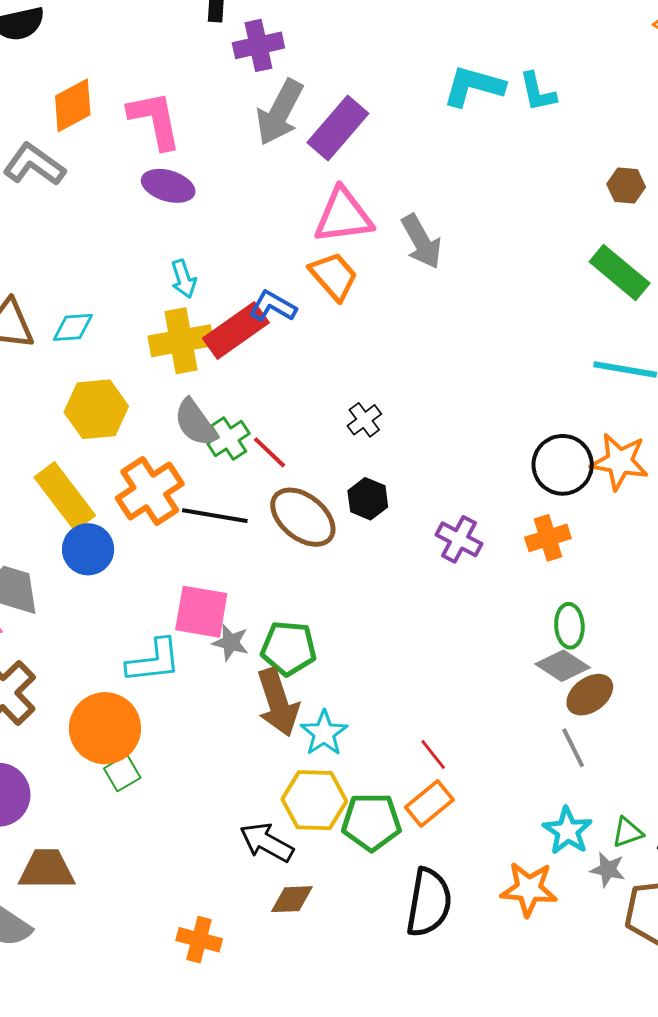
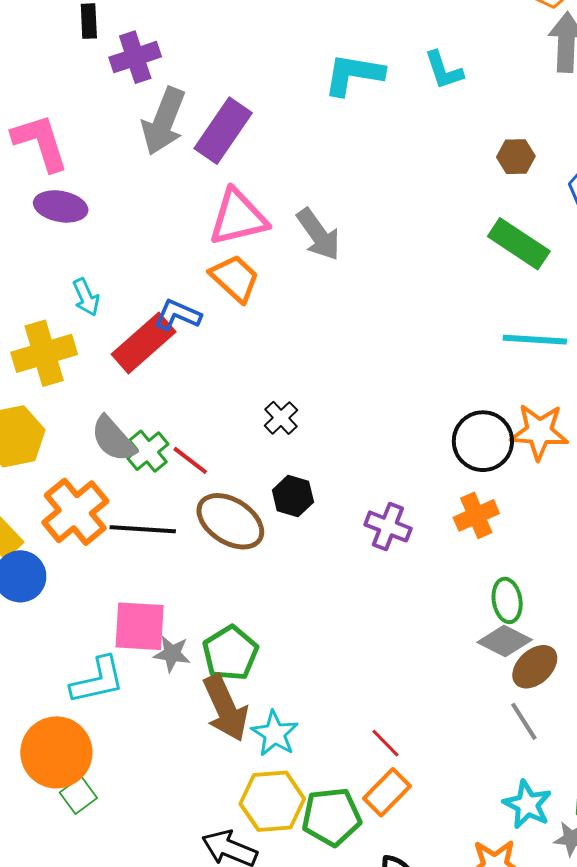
cyan L-shape: (538, 92) -> (444, 70), moved
yellow cross: (181, 341) -> (44, 353), moved
green pentagon: (289, 648) -> (230, 653), turned -30

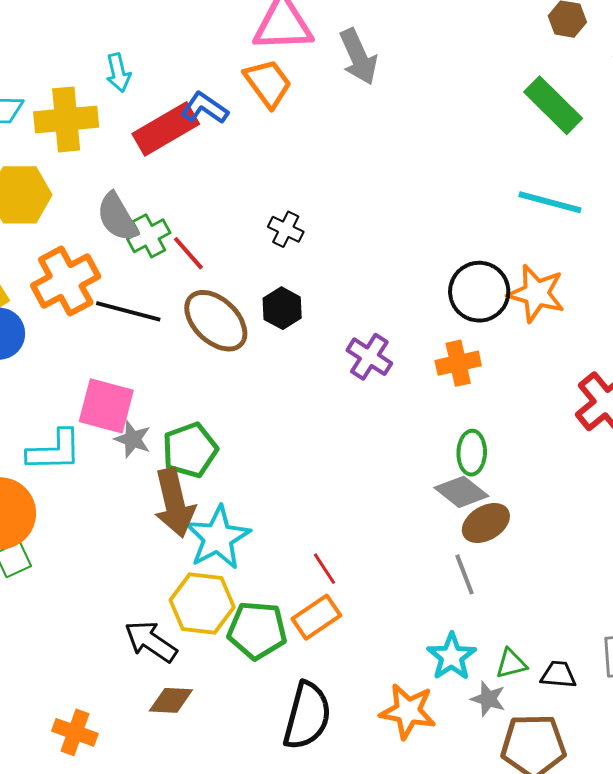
black cross: (281, 418) -> (286, 229), turned -32
cyan star: (275, 734) -> (218, 538), size x1.4

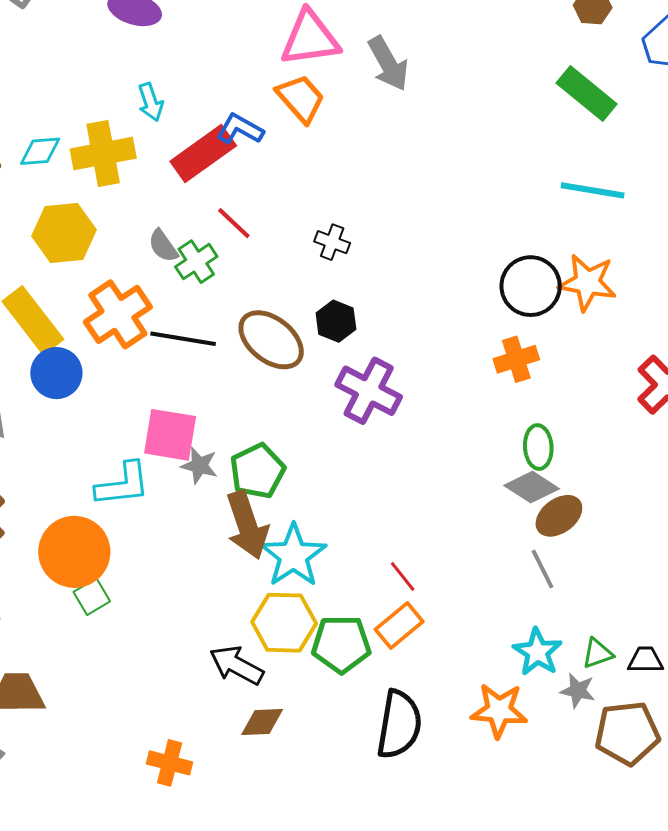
gray semicircle: (117, 217) -> (163, 246), size x0.7
red line: (188, 253) -> (234, 223), moved
purple cross: (369, 357) -> (369, 391), moved, size x1.4

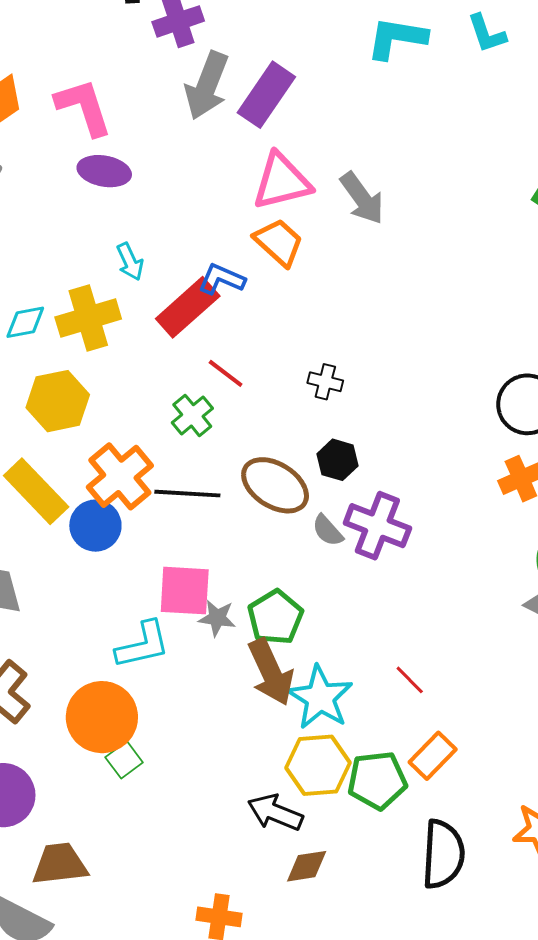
gray semicircle: (163, 246) -> (328, 530), moved
blue circle: (56, 373) -> (95, 526), moved
red line: (403, 576) -> (410, 680), moved

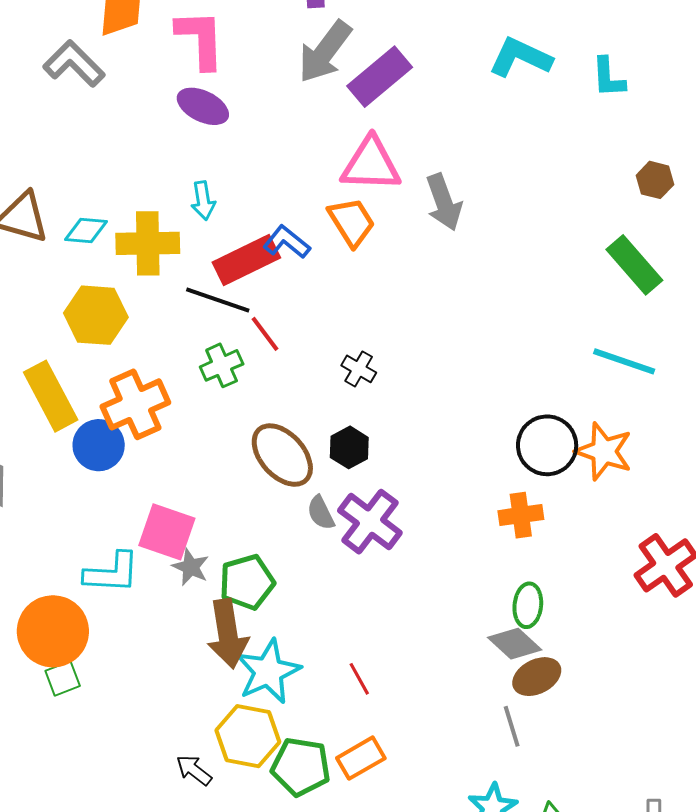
black line: (187, 494) -> (218, 300), moved
black arrow: (275, 813) -> (194, 770), size x0.7

